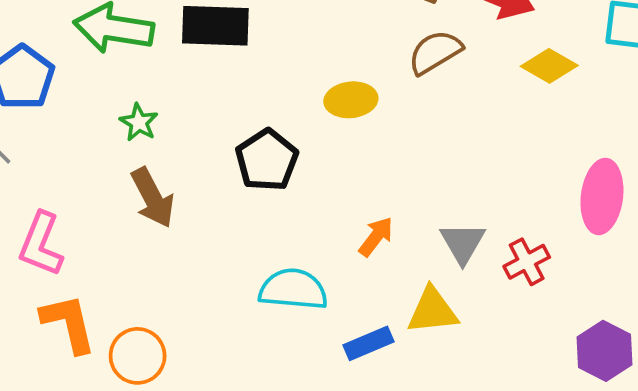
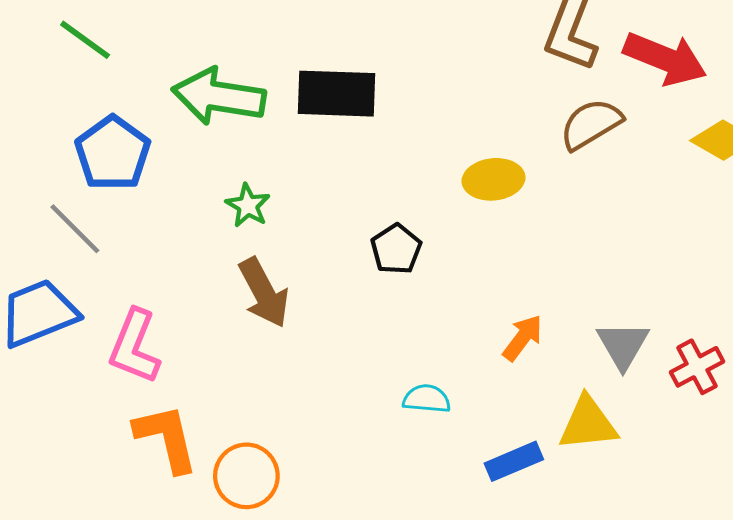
black pentagon: (267, 160) -> (396, 249), size x0.7
cyan semicircle: (293, 289) -> (427, 399), size x0.6

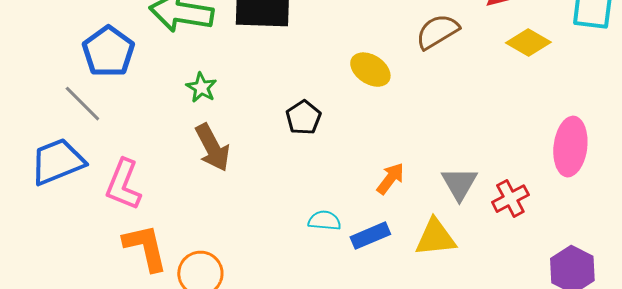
yellow ellipse: (494, 179) -> (370, 70), turned 39
blue rectangle: (514, 461) -> (370, 236), moved

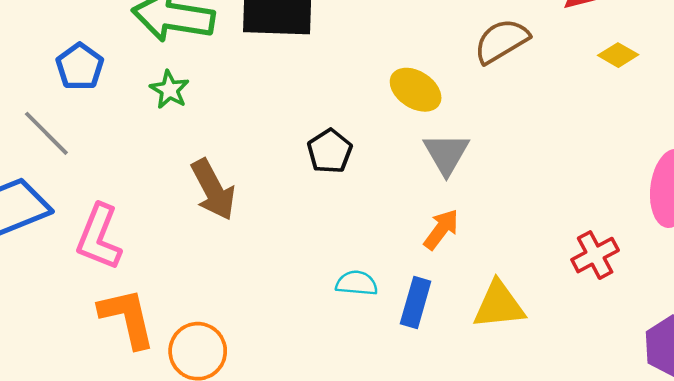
yellow diamond: (528, 43) -> (618, 55), size x0.7
blue pentagon: (108, 52) -> (80, 67), size x0.7
green star: (201, 88) -> (169, 90), moved
gray triangle: (459, 184) -> (446, 154), moved
blue rectangle: (370, 236) -> (416, 302), turned -51

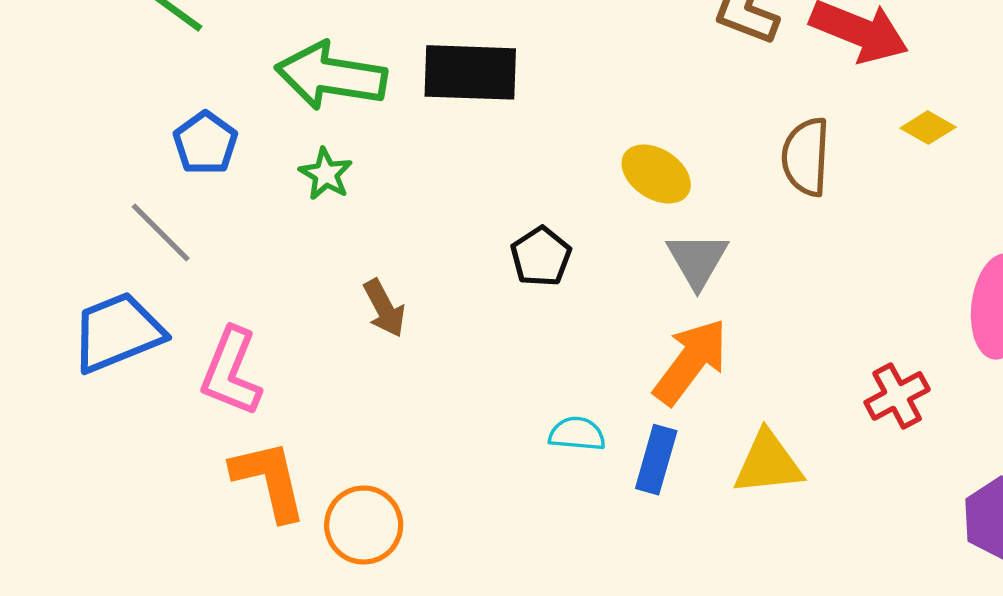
brown semicircle: (501, 41) -> (806, 157), moved, turned -56
brown arrow: (213, 190) -> (384, 308), size x0.7
orange arrow: (441, 229) -> (691, 362), size x1.6

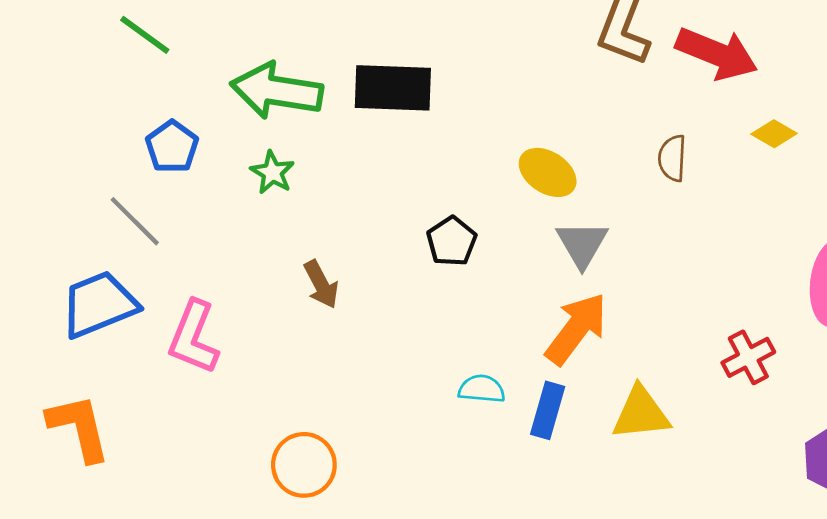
brown semicircle: (806, 157) -> (672, 158), size x0.7
orange L-shape: (269, 480) -> (79, 428), moved

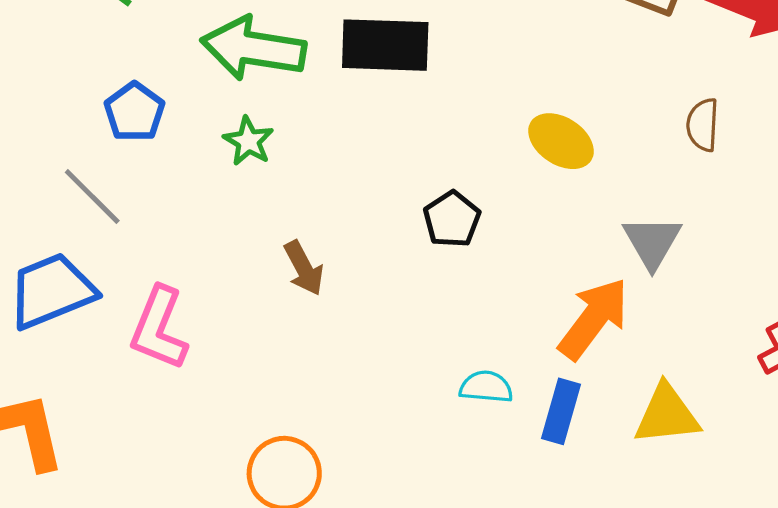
gray triangle: (582, 244) -> (652, 242), moved

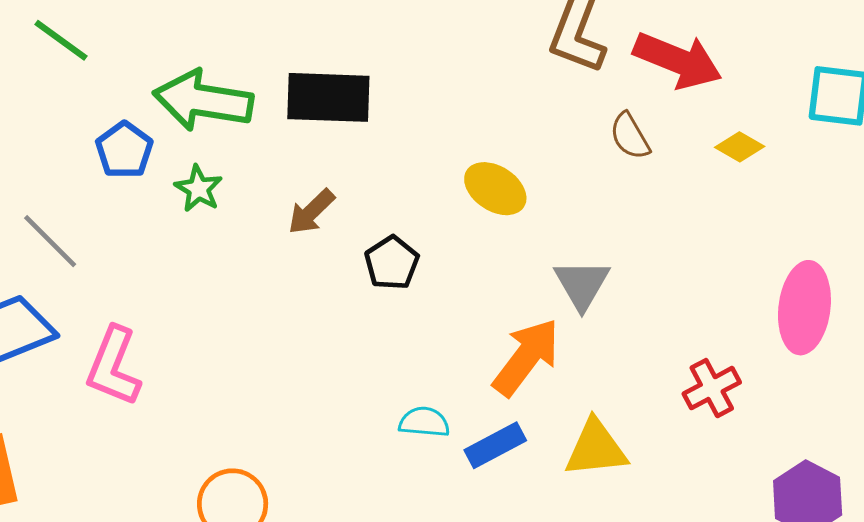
blue pentagon: (134, 112) -> (124, 150), moved
brown semicircle: (703, 125) -> (630, 136), moved, turned -33
brown arrow: (304, 268) -> (311, 212), moved, turned 74
blue rectangle: (561, 411) -> (495, 445), turned 46

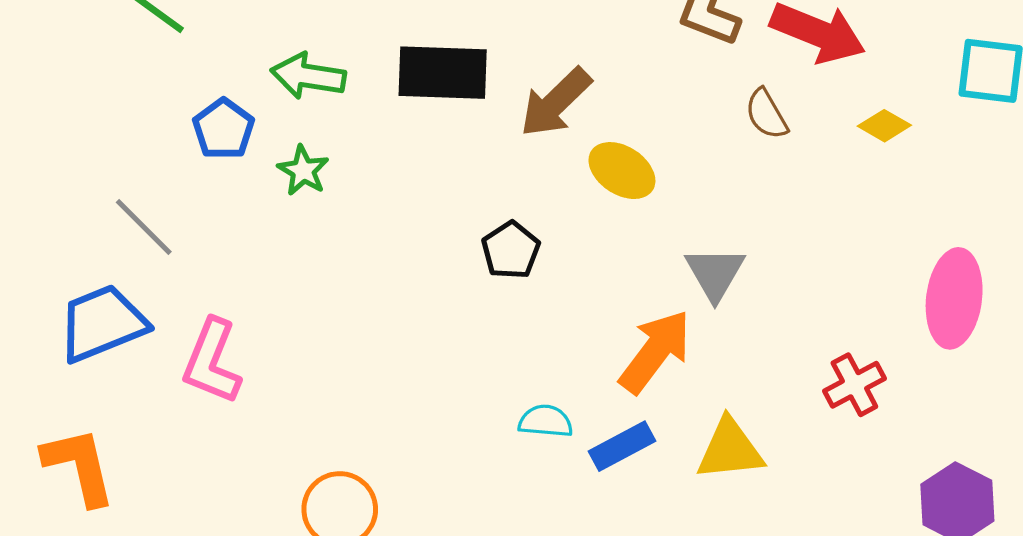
green arrow: (203, 101) -> (308, 76), size x0.7
brown arrow: (311, 212) -> (556, 102), moved, size x1.4

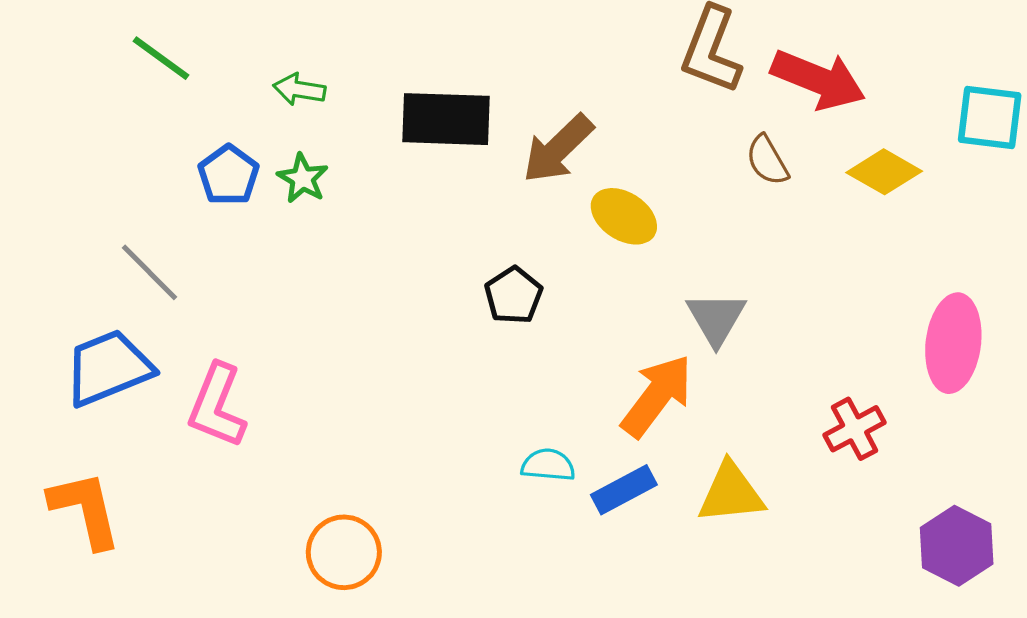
green arrow: (308, 76) -> (299, 89), moved, size x0.7
yellow diamond: (884, 126) -> (884, 172), size x1.4
green star: (303, 171) -> (303, 178), moved

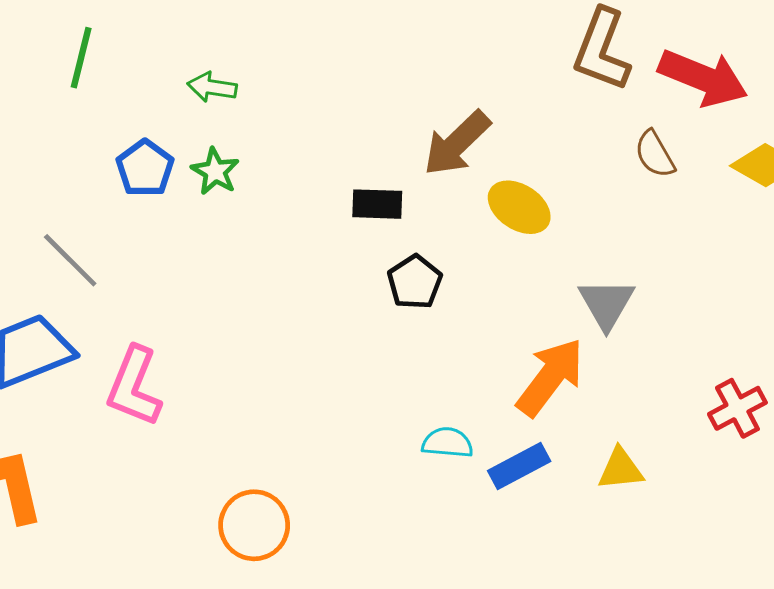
green line: (161, 58) -> (81, 58), turned 68
black rectangle: (446, 119) -> (377, 204), moved, size x0.6
yellow triangle: (731, 493) -> (620, 469), size x0.7

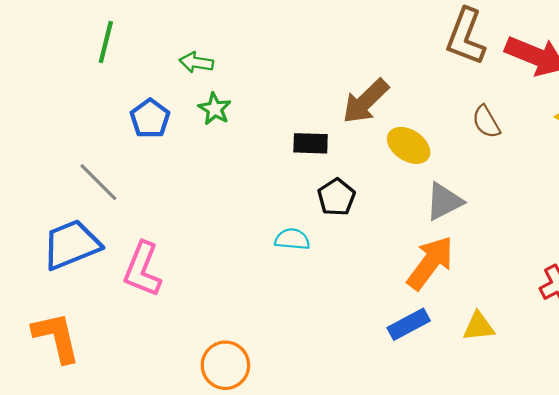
brown semicircle: (655, 154) -> (486, 122), moved
green star: (215, 171) -> (215, 109), moved
gray triangle: (606, 304) -> (444, 201), moved, turned 33
cyan semicircle: (447, 443) -> (292, 239), moved

